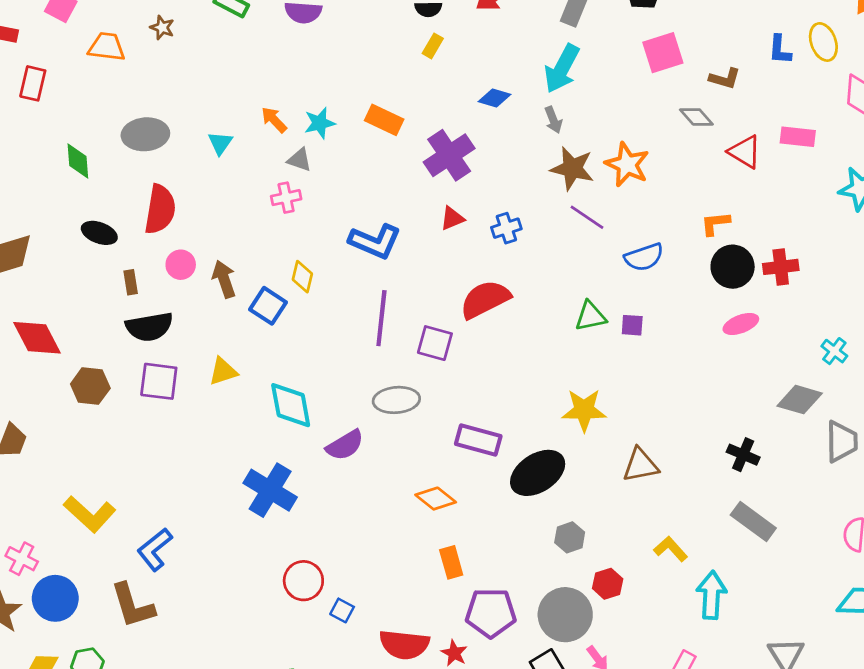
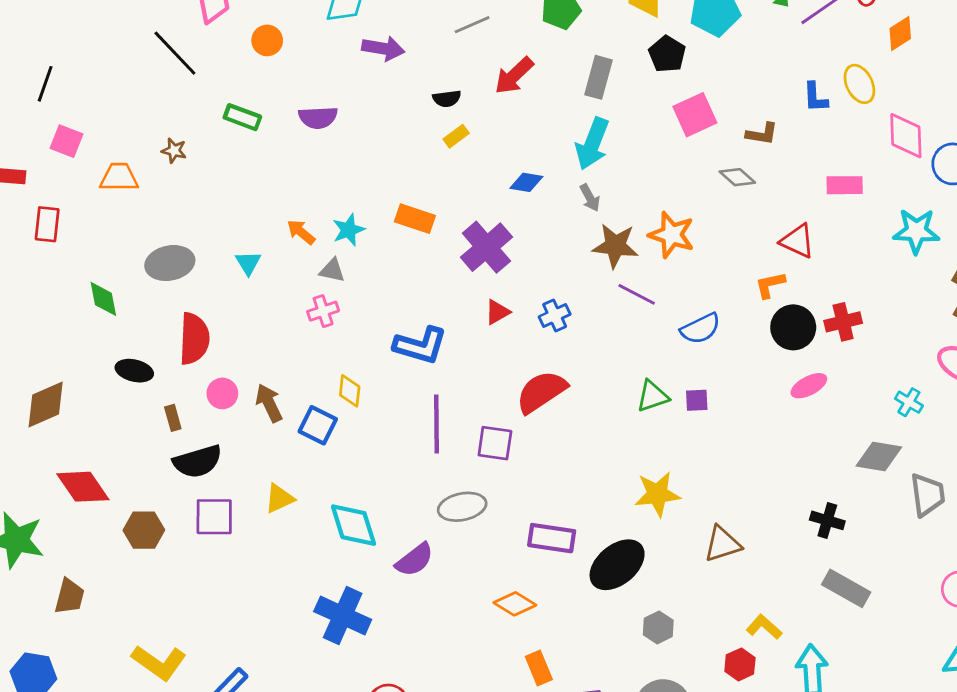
yellow rectangle: (433, 46) -> (456, 136), turned 30
red triangle: (745, 152) -> (797, 241), moved
red hexagon: (608, 584) -> (740, 664), moved

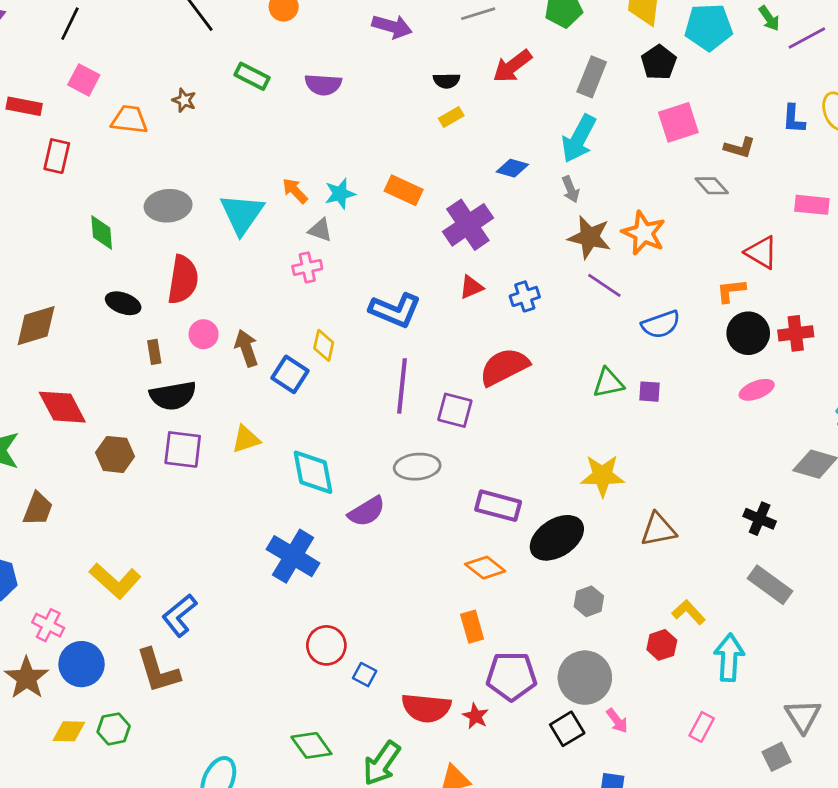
cyan triangle: (248, 263) -> (242, 214), size x1.8
orange diamond: (515, 604) -> (485, 568), moved

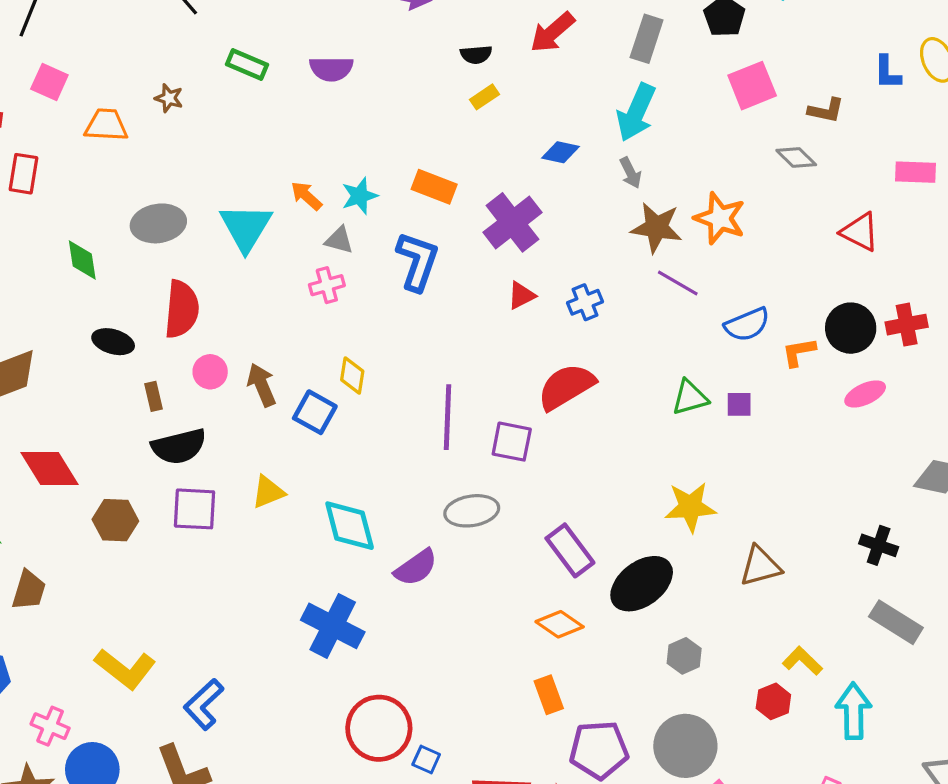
orange L-shape: (731, 291) -> (799, 352), moved
blue L-shape: (395, 310) -> (417, 261), moved, turned -90
purple rectangle: (498, 506) -> (570, 550), turned 42
red circle: (326, 645) -> (379, 728), size x1.4

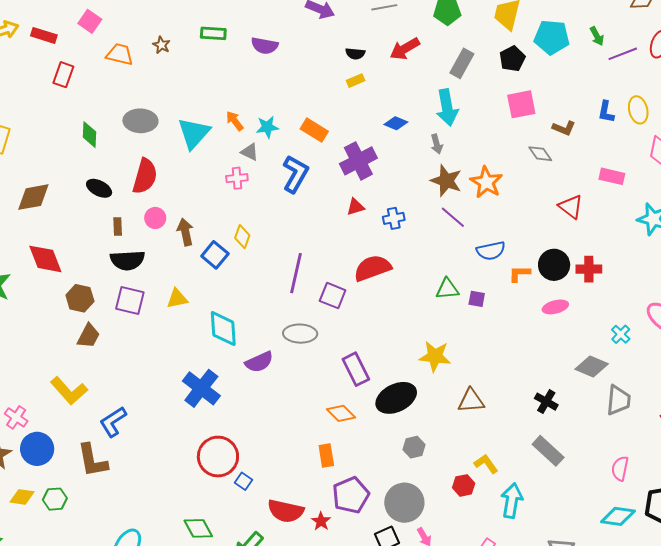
green rectangle: (247, 65) -> (213, 33), turned -30
cyan arrow: (636, 112) -> (447, 108), turned -45
brown trapezoid: (29, 590) -> (88, 336), moved
purple pentagon: (599, 750) -> (351, 495), turned -30

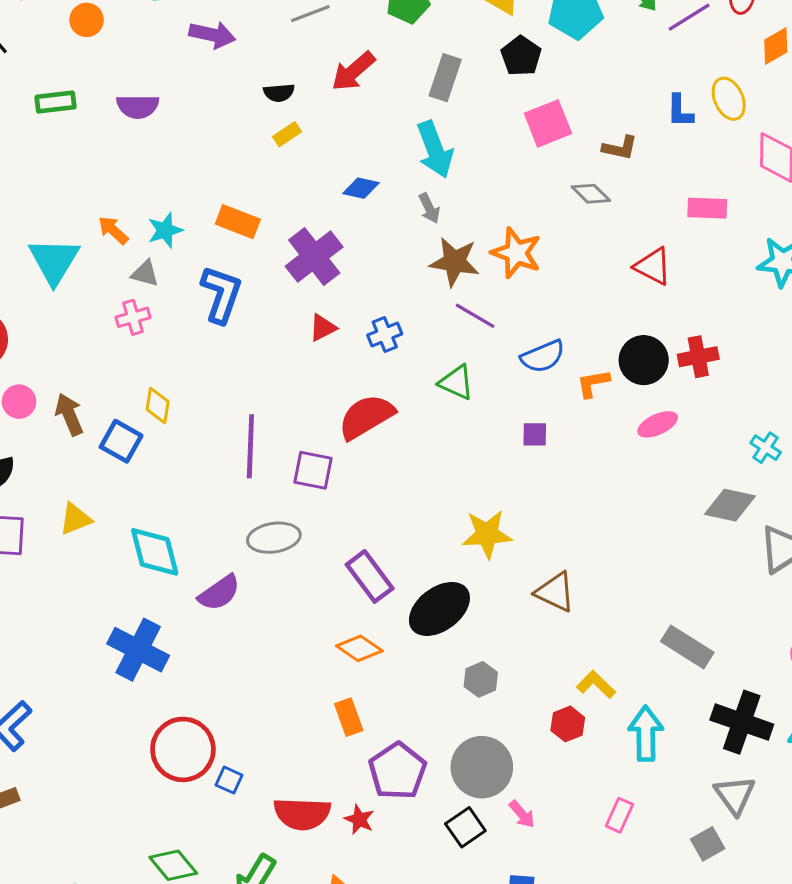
green triangle: (447, 289) -> (456, 382), moved, turned 40
brown triangle: (471, 401) -> (555, 592), turned 40
black cross: (546, 402) -> (742, 722), moved, size x1.6

